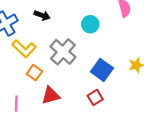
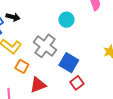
black arrow: (42, 15) -> (13, 17), moved
blue square: (102, 70) -> (69, 63), moved

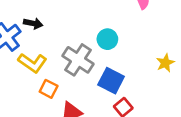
cyan circle: (66, 20) -> (107, 39), moved

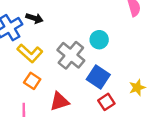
yellow star: (165, 63) -> (137, 87), moved
orange square: (49, 89) -> (32, 81), moved

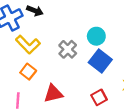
gray cross: (71, 55) -> (68, 49), size x0.7
blue square: (98, 77) -> (100, 61), moved

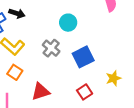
cyan circle: (96, 36) -> (68, 23), moved
blue square: (100, 61) -> (83, 57), turned 30

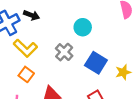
blue square: (83, 57) -> (96, 63), turned -35
yellow star: (113, 78) -> (123, 72), moved

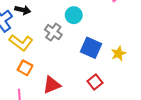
gray cross: (64, 52) -> (53, 32), moved

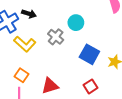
orange square: (25, 68) -> (22, 75), moved

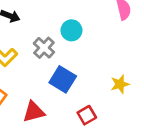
blue square: (89, 54) -> (63, 79), moved

